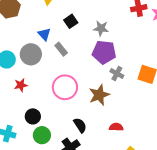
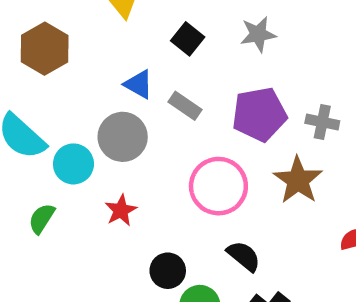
purple pentagon: (104, 52) -> (259, 114), moved
black semicircle: (80, 125) -> (244, 256), moved

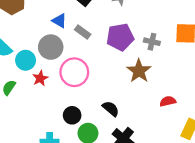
pink circle: (218, 186) -> (74, 72), moved
red star: (121, 210) -> (40, 78), moved

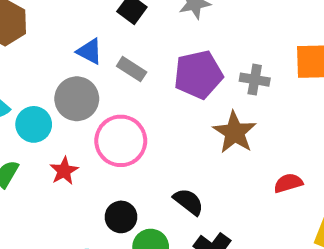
red star: (40, 78) -> (64, 171), moved

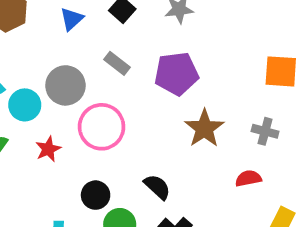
blue triangle: (89, 51) -> (72, 19), moved, turned 45
gray cross: (255, 80) -> (265, 131), moved

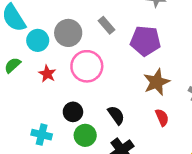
red star: (48, 149) -> (47, 74), turned -30
red semicircle: (248, 178) -> (162, 117), moved, turned 66

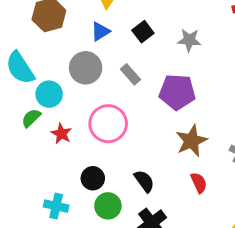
gray circle: (68, 33) -> (86, 68), moved
green semicircle: (13, 65) -> (31, 118), moved

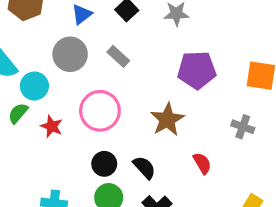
purple pentagon: (177, 92) -> (197, 70), moved
brown star: (191, 141) -> (167, 120), moved
black circle: (93, 178) -> (104, 164), moved

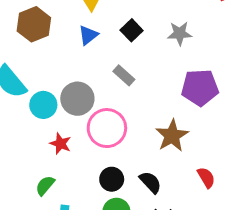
gray circle: (70, 54) -> (77, 99), moved
green semicircle: (18, 113) -> (45, 186), moved

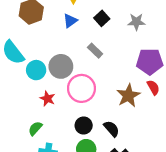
red semicircle: (206, 177) -> (153, 87), moved

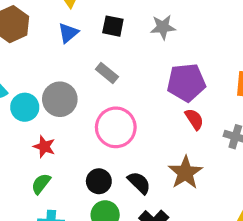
black square: (102, 18) -> (113, 26), turned -32
pink circle: (81, 88) -> (116, 127), moved
brown star: (128, 96) -> (185, 173), moved
green semicircle: (35, 128) -> (41, 184), moved

